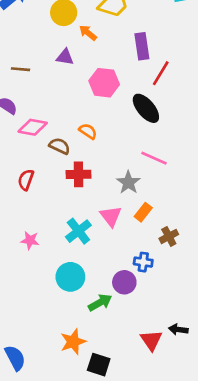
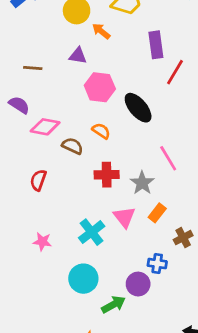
pink hexagon: (104, 83) -> (100, 87), moved
black ellipse: (146, 108) -> (138, 108), moved
pink line: (154, 158) -> (168, 158), turned 35
red cross: (78, 174) -> (107, 175), moved

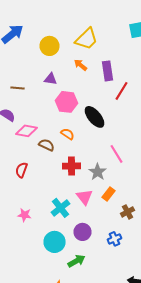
orange arrow: (101, 31) -> (80, 65), moved
blue cross: (157, 264) -> (114, 239), moved, turned -32
purple circle: (138, 284) -> (82, 232), moved

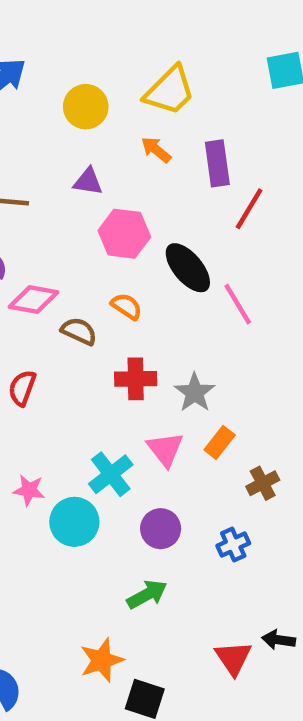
pink line: (116, 154) -> (238, 304), moved
cyan circle: (54, 242) -> (74, 522), moved

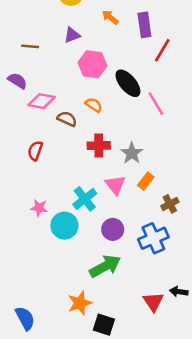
purple triangle: (88, 182) -> (72, 35), turned -30
blue cross: (233, 545) -> (153, 238), size x1.6
green arrow: (147, 594) -> (105, 266), size x1.4

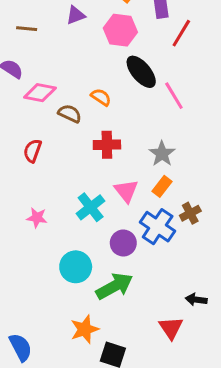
pink hexagon: (92, 64) -> (120, 30), moved
gray star: (132, 153) -> (162, 154), moved
cyan circle: (64, 226) -> (76, 267), moved
blue cross: (153, 238) -> (158, 227), moved, turned -32
black arrow: (179, 292) -> (196, 300), moved

